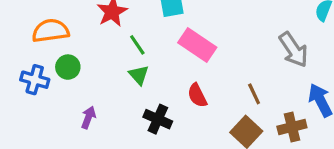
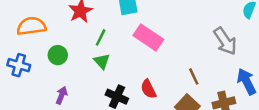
green line: (137, 45) -> (101, 37), turned 60
green circle: (68, 67) -> (58, 55), moved
red semicircle: (197, 95) -> (148, 89), moved

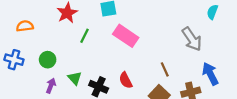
orange semicircle: (31, 26) -> (25, 26), size x0.7
green circle: (58, 55) -> (48, 60), moved
green triangle: (102, 61) -> (75, 78), moved

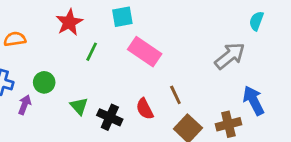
gray arrow: (192, 39) -> (230, 56), turned -95
brown line: (165, 69) -> (175, 95), moved
purple arrow: (51, 86) -> (25, 105), moved

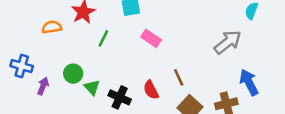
orange semicircle: (15, 39) -> (52, 27), moved
pink rectangle: (145, 52) -> (151, 38), size x0.7
green circle: (44, 82) -> (73, 74), moved

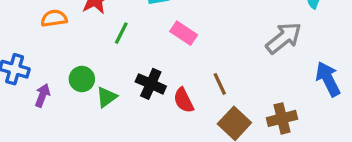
blue arrow: (249, 82) -> (328, 79), moved
green triangle: (92, 87) -> (106, 97), turned 36
black cross: (120, 97) -> (151, 84), moved

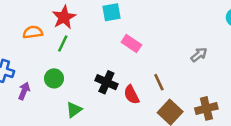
green line: (121, 33) -> (63, 43), moved
gray arrow: (284, 38) -> (199, 55), moved, size x0.6
green triangle: (106, 97) -> (74, 110), moved

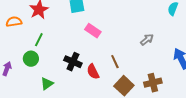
green line: (63, 43) -> (39, 40), moved

